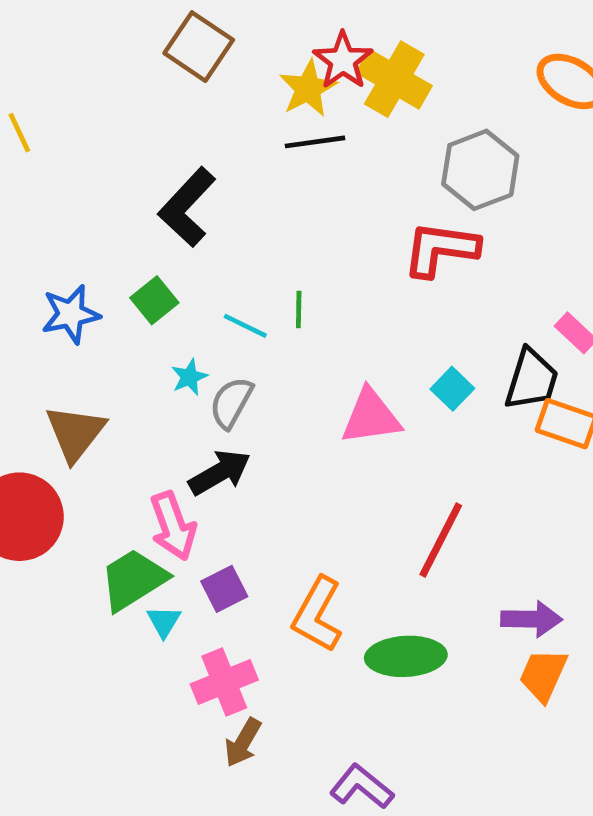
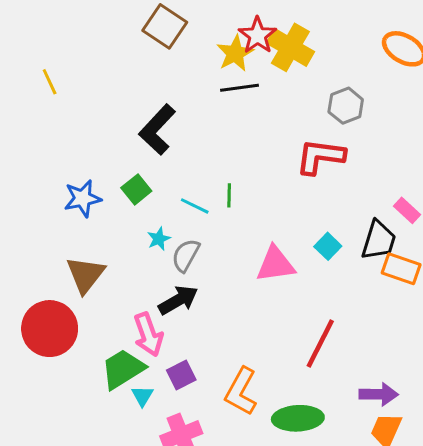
gray hexagon: (480, 170) -> (346, 106), size x0.7

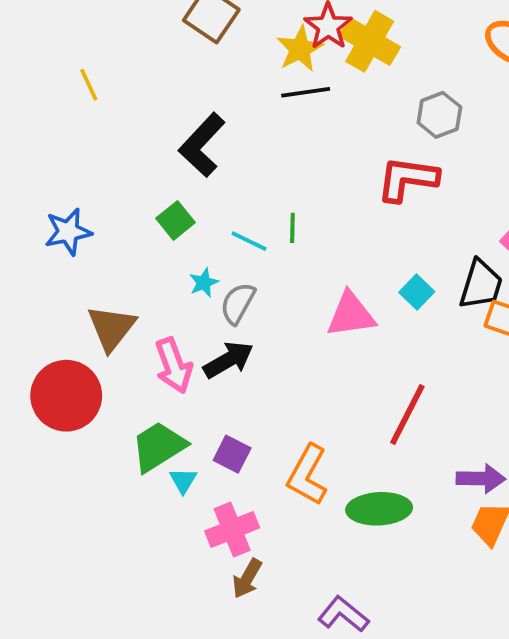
yellow line: (50, 82) -> (89, 85), moved
blue star: (82, 198) -> (68, 232), moved
pink arrow: (148, 335) -> (174, 366), moved
purple square: (181, 375) -> (232, 454), turned -36

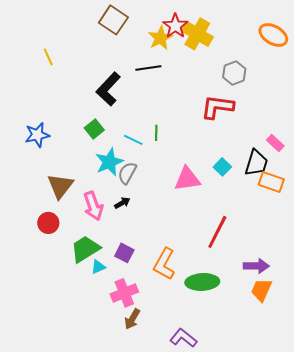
black line: (306, 92) -> (148, 68), moved
cyan star: (204, 283) -> (109, 162), size x1.8
black arrow: (228, 360) -> (122, 203), size x0.6
red circle: (66, 396) -> (48, 223), moved, size x0.6
cyan triangle: (183, 480) -> (98, 267), turned 35

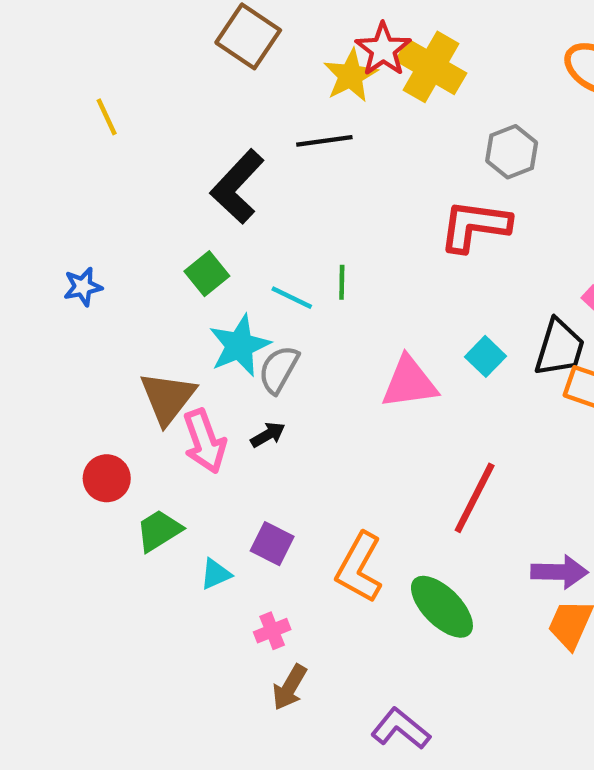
blue star: (37, 135) -> (83, 287), size x0.7
brown triangle: (60, 186) -> (168, 398), moved
green trapezoid: (85, 249) -> (159, 531), moved, size x0.7
green ellipse: (202, 282) -> (442, 607), turned 48
pink cross: (124, 293) -> (272, 631), size x0.6

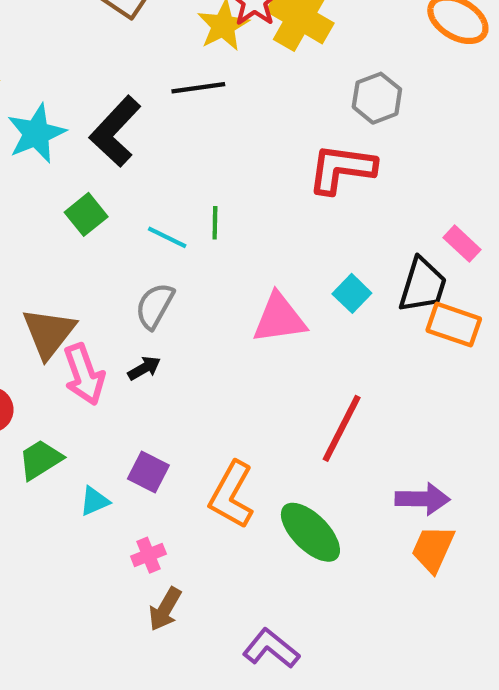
cyan star: (239, 346) -> (36, 133), moved

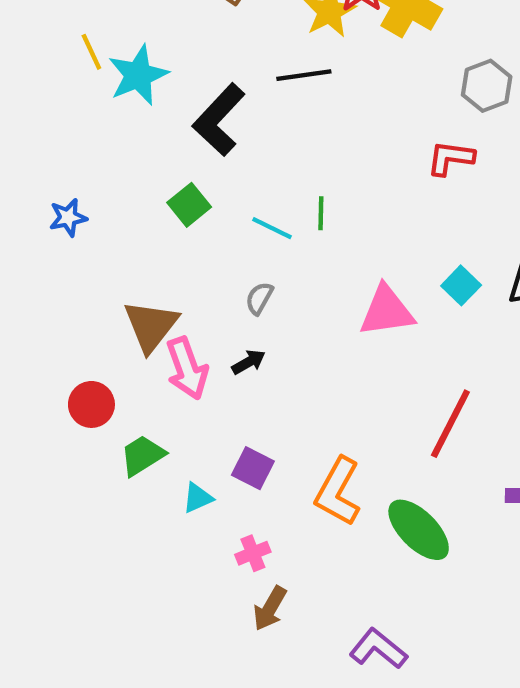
cyan star: (36, 133) -> (138, 75), moved
red L-shape: (342, 169) -> (450, 158), size x0.7
gray semicircle: (155, 306) -> (259, 298), size x0.7

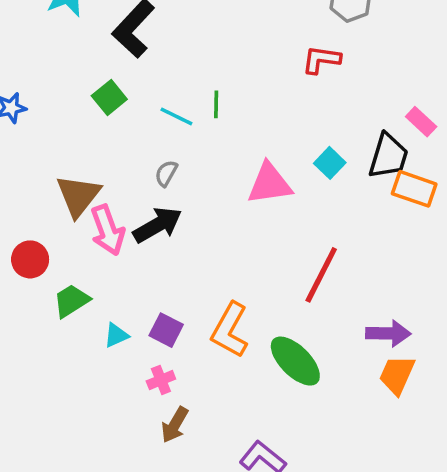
black arrow: (249, 362) -> (158, 225), size x1.8
purple square: (253, 468) -> (166, 330), moved

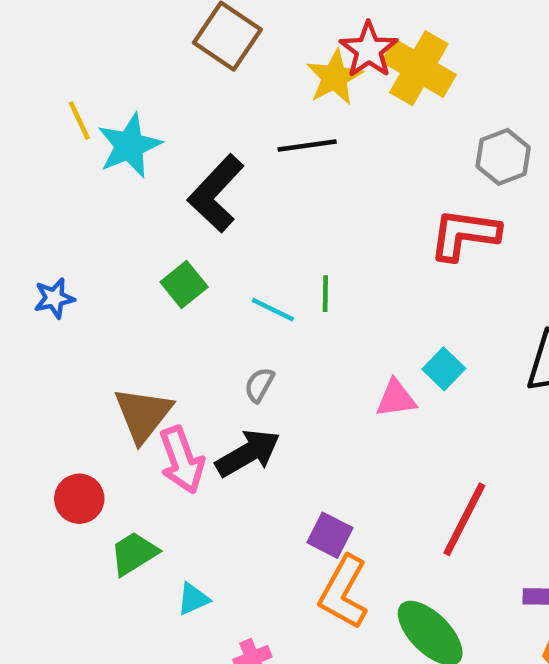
red L-shape: (321, 60) -> (464, 234), size x1.4
cyan square: (330, 163) -> (444, 369), moved
pink triangle: (269, 184) -> (396, 398), size x0.7
purple square: (166, 330) -> (330, 535), moved

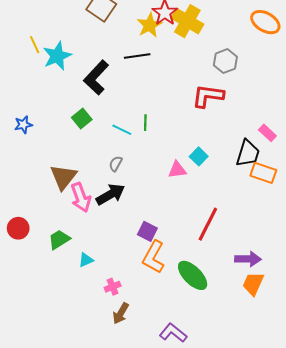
red circle: (79, 499) -> (18, 228), moved

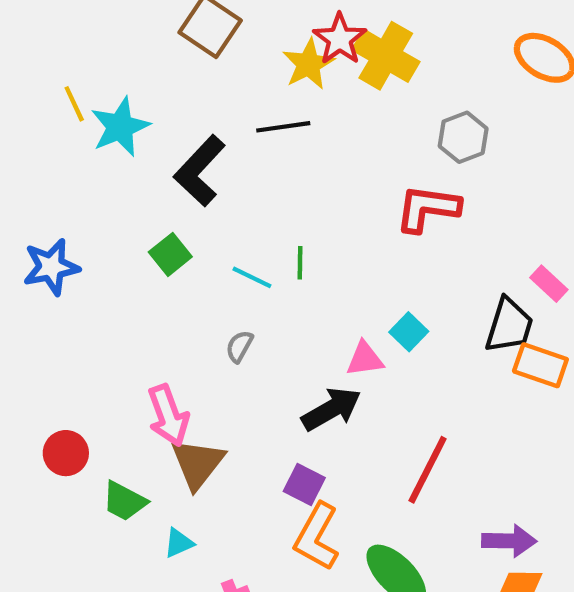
blue star: (23, 125) -> (51, 267), size x1.5
brown triangle: (63, 177) -> (198, 464), moved
black arrow: (110, 194) -> (331, 409), moved
red circle: (18, 228) -> (66, 453), moved
green trapezoid: (59, 240) -> (124, 501), turned -120

